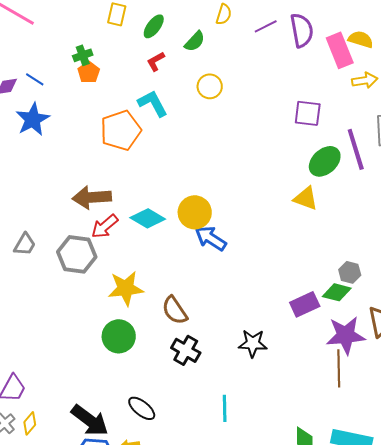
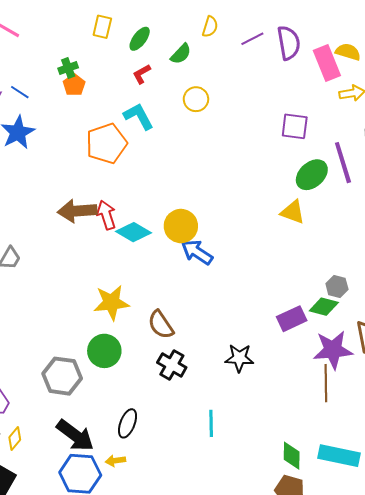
red arrow: (105, 226) -> (106, 215), moved, turned 112
gray hexagon: (77, 254) -> (62, 376), moved
black ellipse: (142, 408) -> (128, 423), turned 72

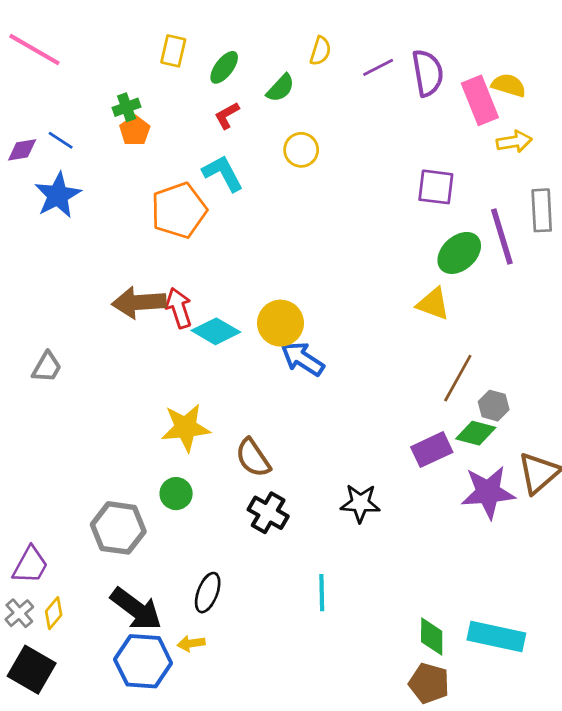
green circle: (104, 351) -> (176, 494), size x0.7
brown line: (326, 383) -> (458, 378), moved, turned 30

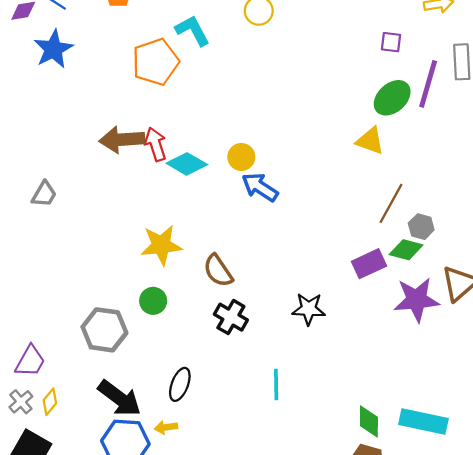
purple square: (436, 187) -> (391, 42), moved, size x0.7
purple line: (502, 236) -> (428, 84), turned 33
yellow circle: (281, 323) -> (241, 157), size x0.7

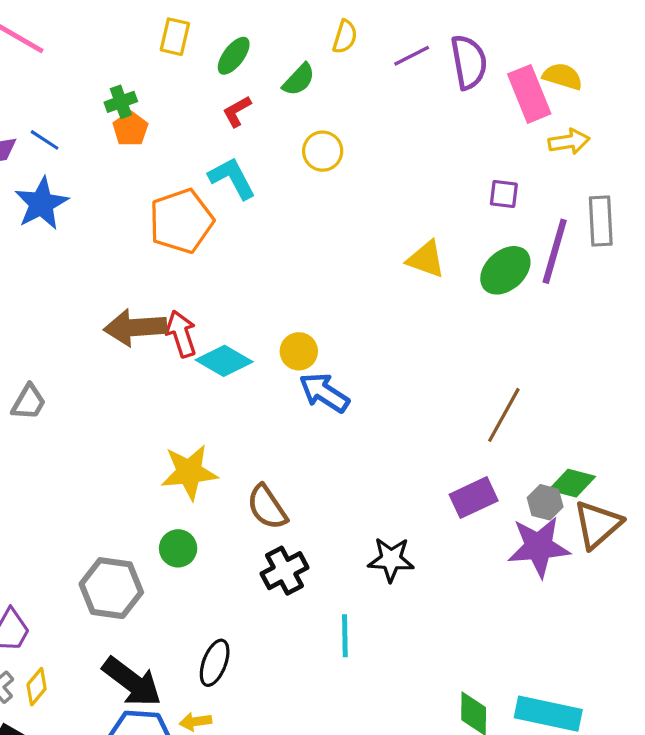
yellow triangle: (370, 141) -> (426, 259), moved
gray hexagon: (421, 227) -> (545, 502), moved
green diamond: (406, 250) -> (572, 483), moved
black cross: (231, 317) -> (285, 571), turned 32
cyan line: (276, 384) -> (345, 636), moved

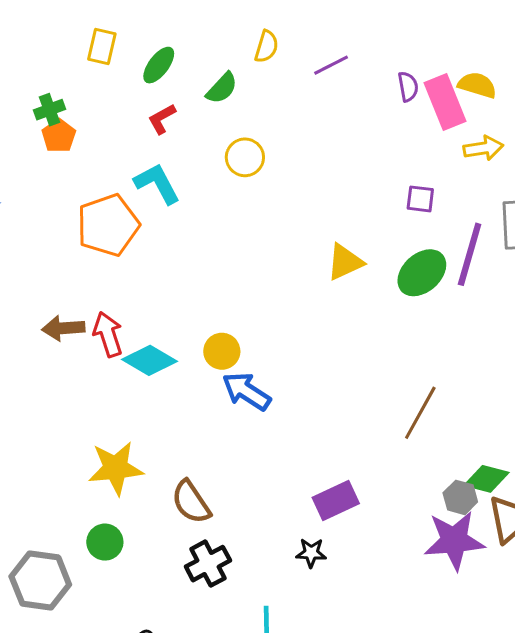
purple semicircle: (469, 62) -> (408, 87), moved, size x0.6
yellow triangle: (426, 259) -> (345, 262), turned -45
brown arrow: (135, 327) -> (63, 328), size x0.7
purple rectangle: (474, 498) -> (336, 500), moved
black star: (391, 559) -> (311, 553), size x0.7

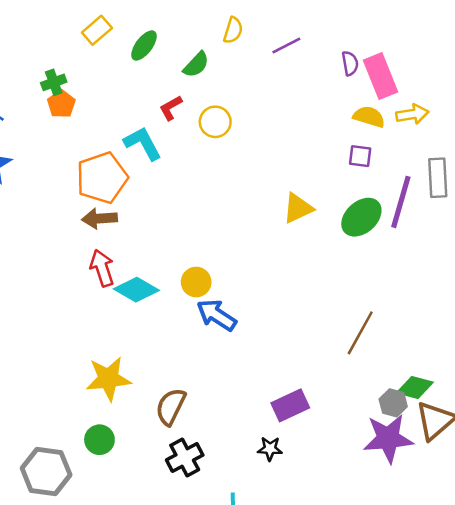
yellow rectangle: (102, 47) -> (97, 30), turned 36
yellow semicircle: (477, 85) -> (369, 117), moved
red L-shape: (162, 119) -> (171, 108), moved
brown arrow: (63, 328) -> (99, 218), moved
brown semicircle: (191, 502) -> (171, 407), turned 60

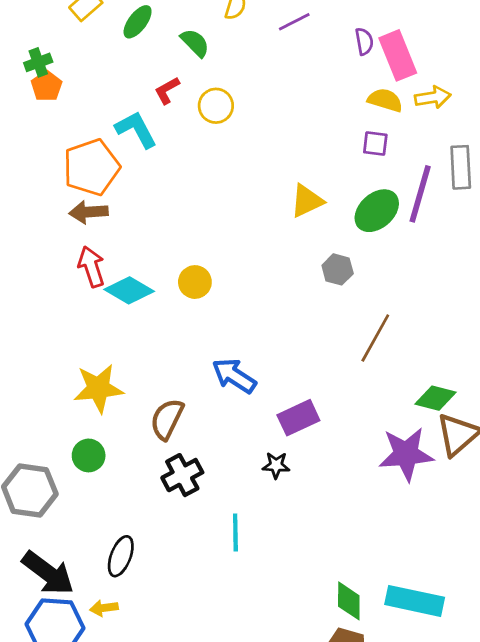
green semicircle: (196, 65) -> (195, 43), turned -88
blue arrow: (216, 315) -> (234, 376), moved
gray hexagon: (393, 403) -> (338, 269), moved

